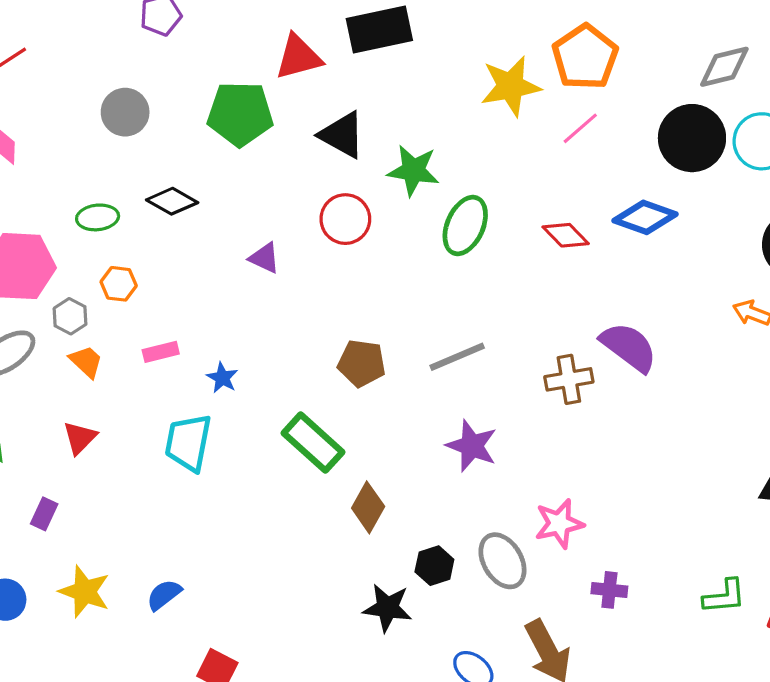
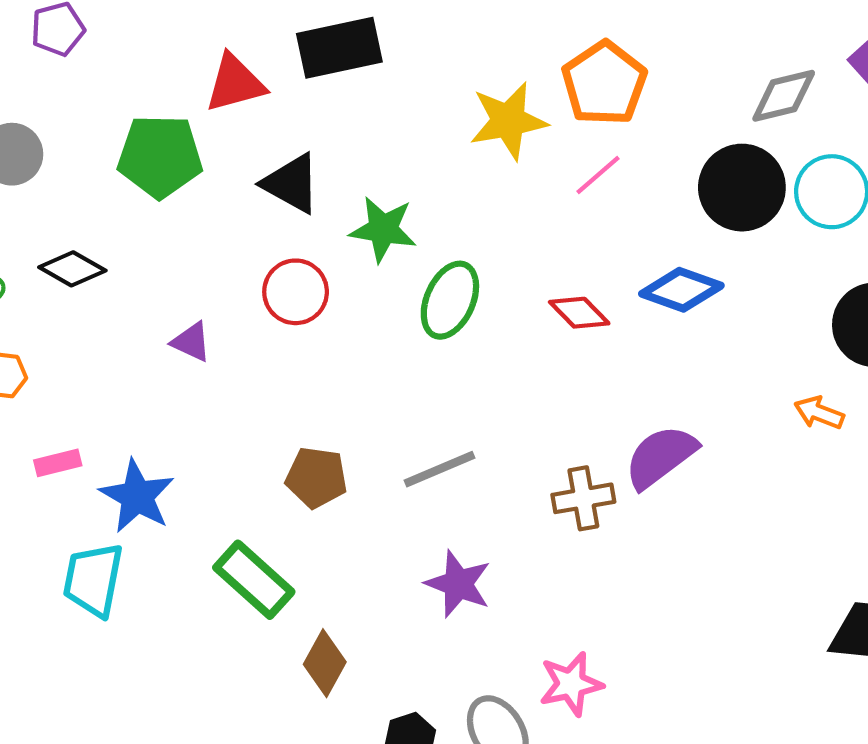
purple semicircle: (629, 347) -> (661, 457), turned -74
blue star: (222, 378) -> (137, 496), size x1.8

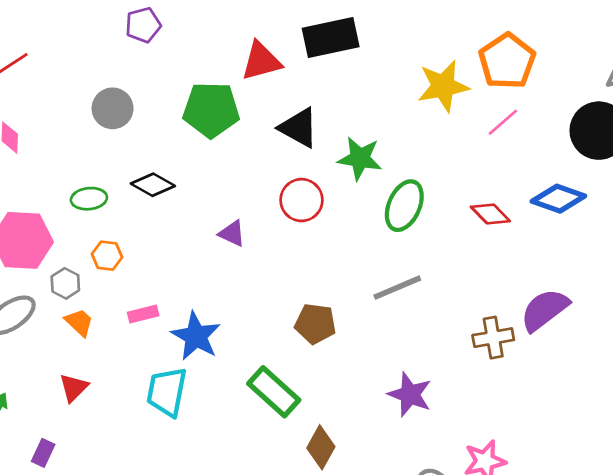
gray line: (439, 469) -> (397, 288), moved

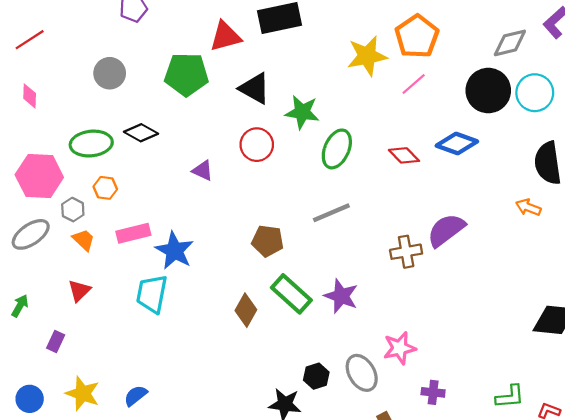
green ellipse: (89, 199) -> (91, 144), size x1.5
pink rectangle: (143, 314) -> (133, 233), size x1.4
green rectangle: (274, 392) -> (291, 294), moved
brown diamond: (321, 447) -> (246, 310), moved

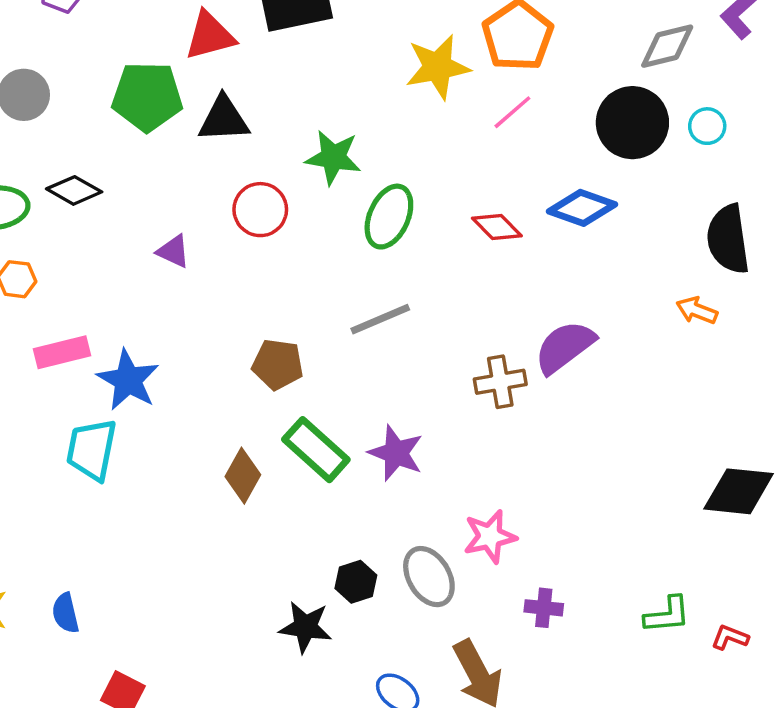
black triangle: (255, 88) -> (224, 119), moved, turned -32
cyan circle: (535, 93) -> (707, 126), size x0.6
blue semicircle: (136, 396) -> (65, 613), turned -65

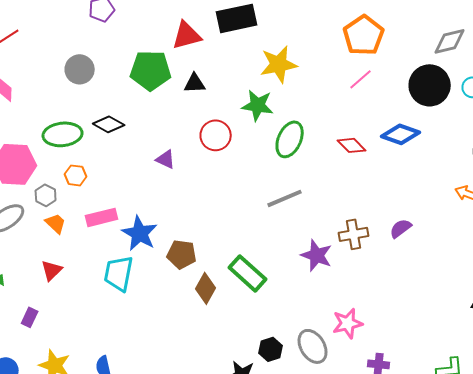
yellow star: (438, 67) -> (279, 64), moved
black triangle: (224, 119) -> (195, 83), size x0.7
purple semicircle: (565, 347) -> (401, 228), moved, size x0.6
brown pentagon: (278, 364) -> (182, 254), moved
purple star: (396, 453) -> (317, 255), moved

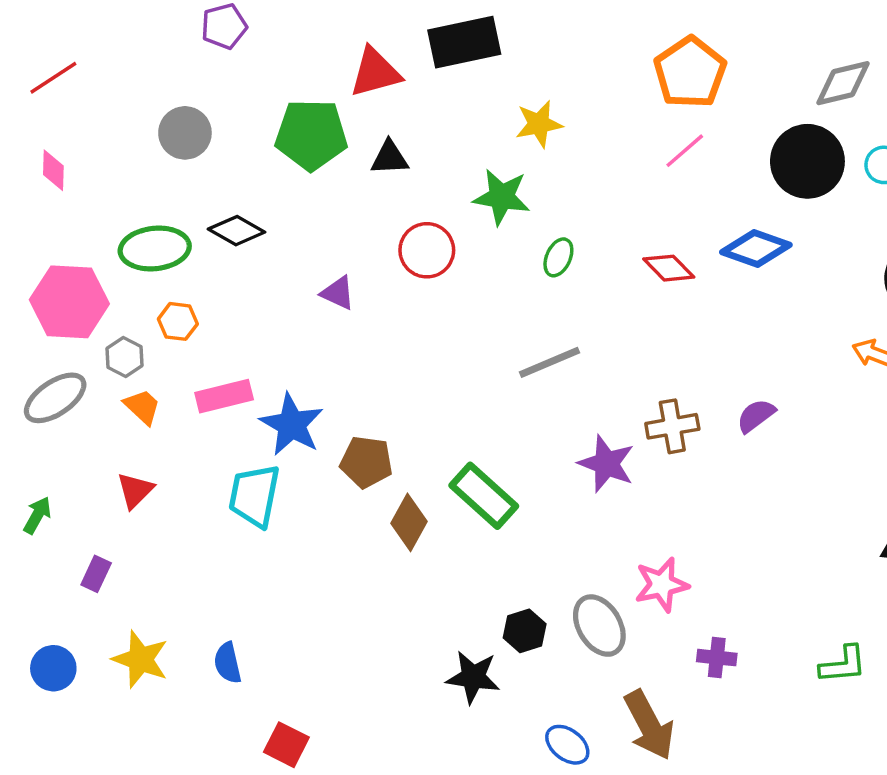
yellow star: (279, 64) -> (539, 124), size x0.7
green ellipse: (290, 139) -> (558, 257), size x0.6

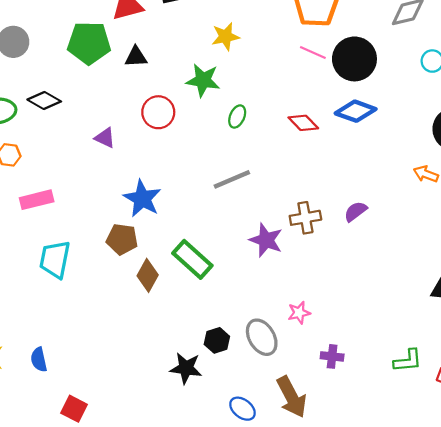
pink line: (685, 151) -> (313, 53), turned 65
black circle: (807, 161) -> (354, 59), moved
blue star: (292, 425) -> (142, 199), moved
pink star: (662, 585) -> (299, 313), size x0.7

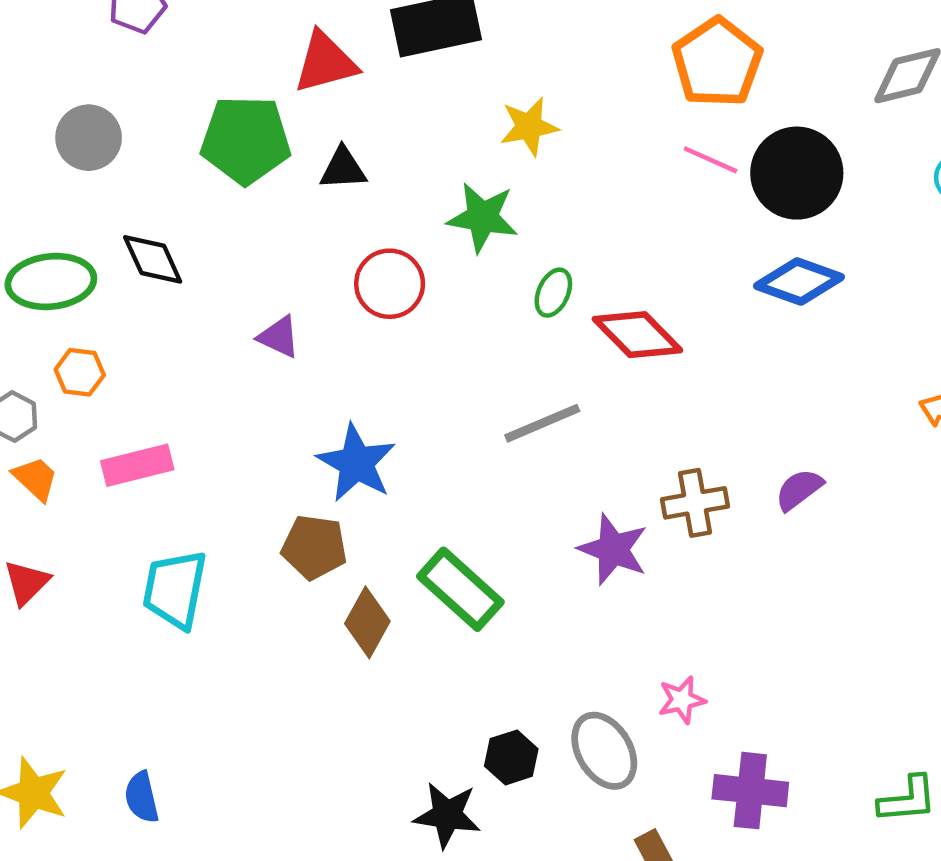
black diamond: (44, 100) -> (153, 259), turned 36
red diamond: (303, 123) -> (637, 335), moved, size x1.4
purple cross: (332, 356) -> (750, 791), size x1.5

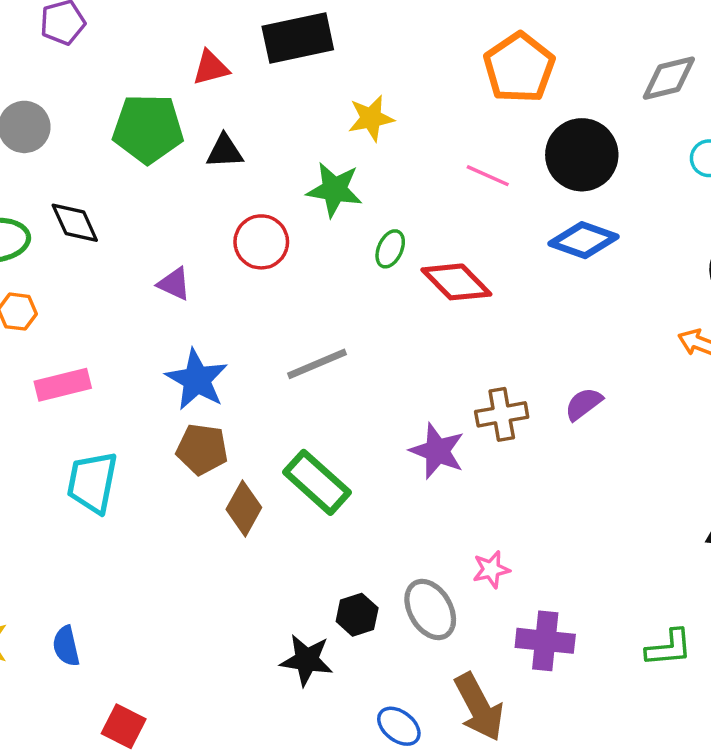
red triangle: (325, 62) -> (211, 68), size x0.7
pink line: (710, 160) -> (488, 176), moved
gray line: (542, 423) -> (317, 364), moved
blue star: (356, 463) -> (197, 380), moved

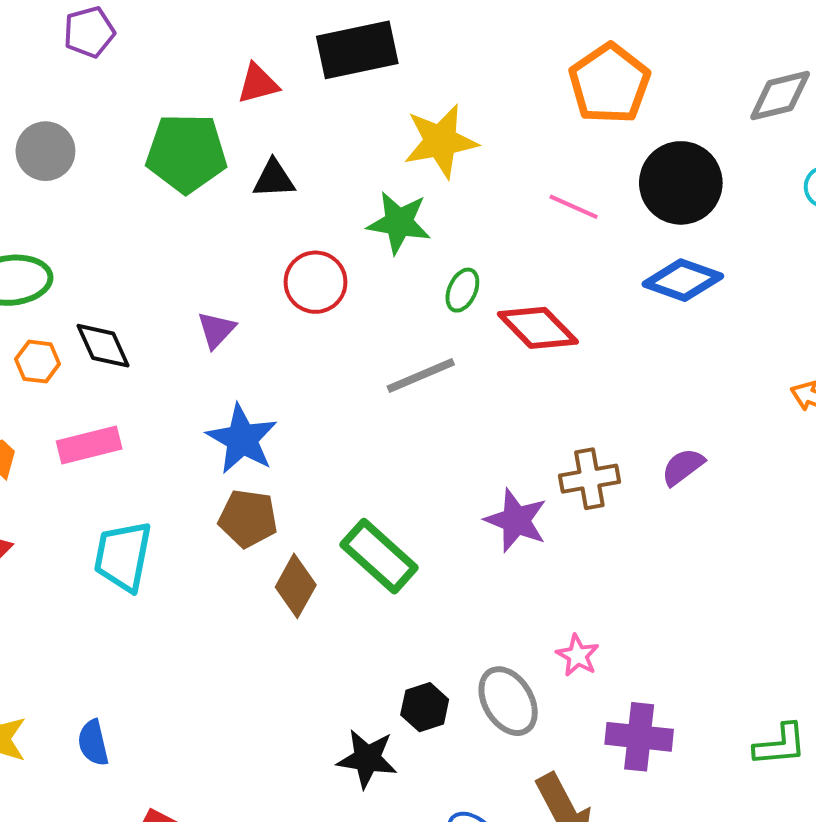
yellow star: (371, 118) -> (441, 141), size x1.4
black diamond: (75, 223) -> (103, 346), moved
purple triangle: (174, 284) -> (216, 330), turned 48
gray line: (317, 364) -> (421, 375), moved
pink star: (491, 569) -> (578, 655), turned -30

